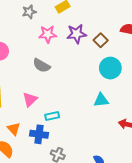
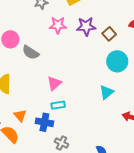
gray semicircle: (42, 65) -> (31, 52), moved
pink triangle: (30, 99) -> (54, 83), moved
cyan triangle: (101, 100) -> (107, 92), turned -35

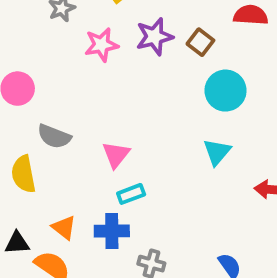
gray semicircle: (31, 52) -> (54, 136), moved

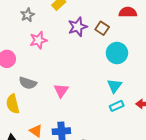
pink star: (101, 45) -> (38, 40), moved
cyan rectangle: (131, 194) -> (117, 106), moved

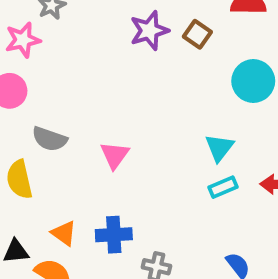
pink star: (38, 40) -> (23, 40), moved
cyan circle: (117, 53) -> (253, 81), moved

